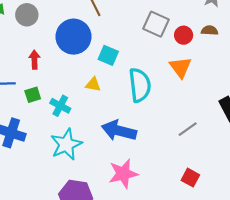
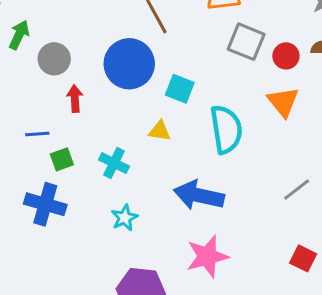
gray circle: (27, 15) -> (54, 59), moved
green square: (33, 95) -> (62, 159), moved
cyan star: (66, 144) -> (125, 218), size x0.6

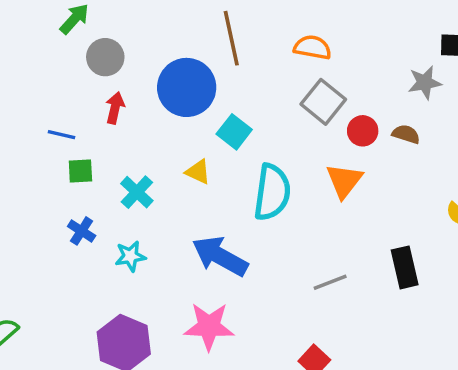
blue cross: (45, 204) -> (82, 231), moved, size x0.6

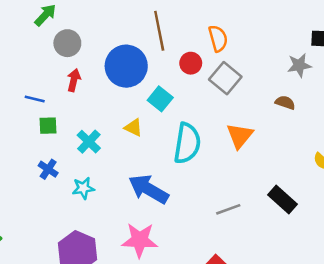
orange semicircle: (312, 47) -> (218, 38), turned 64
red circle: (363, 131) -> (191, 63), moved
black rectangle: (405, 267) -> (283, 199), turned -36

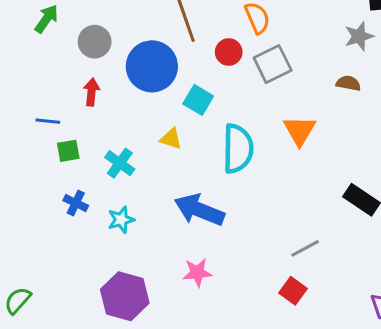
gray circle: (67, 43) -> (95, 42), moved
gray square: (225, 78) -> (273, 64), turned 32
gray line: (228, 209) -> (305, 248), moved
pink star: (140, 240) -> (197, 273), size x0.7

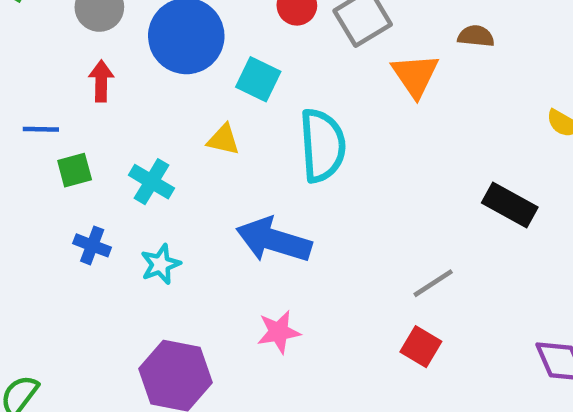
orange triangle: (300, 131) -> (415, 75), moved

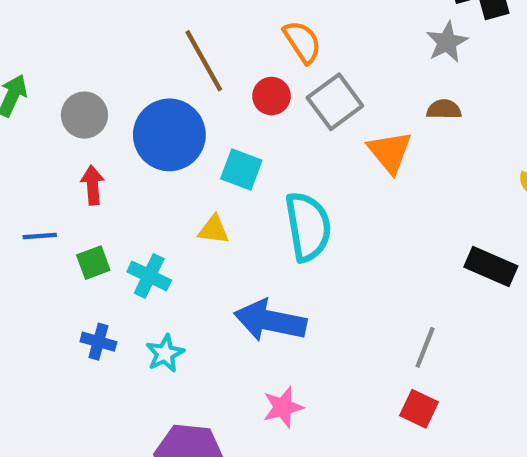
green square: (75, 170) -> (93, 263), moved
gray line: (433, 283) -> (425, 347), turned -30

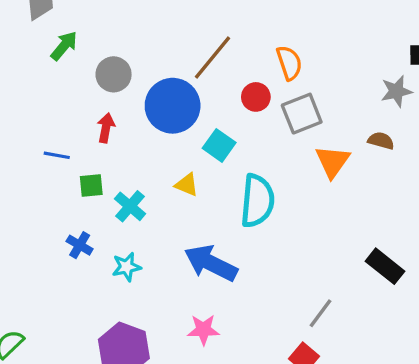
brown line: (204, 61) -> (213, 58), turned 54

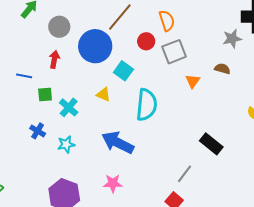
orange triangle: (333, 162) -> (193, 81), size x0.7
black rectangle: (385, 266) -> (211, 144), moved

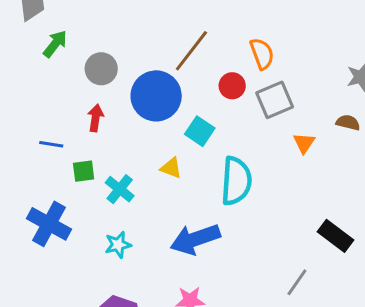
blue cross: (38, 131) -> (49, 224), moved, size x1.8
blue arrow: (118, 143) -> (195, 239), turned -44

